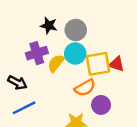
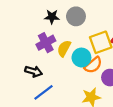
cyan circle: (75, 54) -> (81, 58), moved

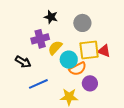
gray circle: (76, 16) -> (82, 23), moved
blue line: (43, 92) -> (38, 84), moved

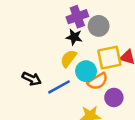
black star: (51, 17) -> (74, 37), moved
purple cross: (40, 39) -> (77, 17), moved
blue line: (38, 84) -> (59, 87), moved

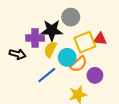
purple cross: (77, 17) -> (35, 38), moved, turned 30
black star: (74, 37) -> (52, 30), size x1.5
black arrow: (32, 79) -> (18, 54), moved

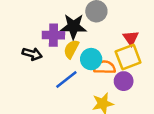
red triangle: (100, 39) -> (131, 38), turned 48
yellow square: (85, 42) -> (128, 57), moved
orange semicircle: (79, 64) -> (105, 67), turned -138

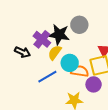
purple cross: (53, 35) -> (42, 39), turned 30

